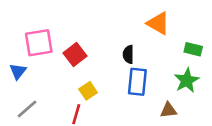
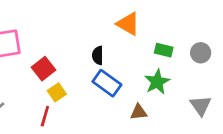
red square: (75, 54) -> (44, 69), moved
blue rectangle: (137, 82) -> (107, 83), turned -60

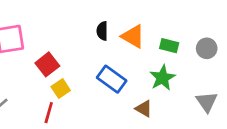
orange triangle: (128, 24) -> (133, 36), moved
black semicircle: (98, 55) -> (102, 31), moved
brown triangle: (139, 112) -> (144, 109), turned 36

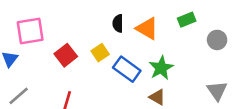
green rectangle: (169, 46) -> (187, 20), moved, turned -36
green star: (162, 78) -> (161, 68), moved
yellow square: (61, 88) -> (100, 53), moved

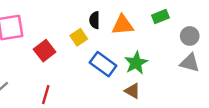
orange triangle: (147, 28) -> (123, 25), turned -35
yellow square: (100, 53) -> (79, 37), moved
gray triangle: (217, 91) -> (190, 63), moved, turned -40

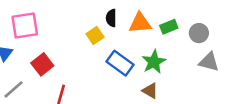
green rectangle: (160, 16) -> (169, 27), moved
gray circle: (190, 36) -> (199, 33), moved
red square: (45, 51) -> (42, 64), moved

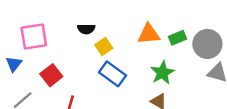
black semicircle: (111, 18) -> (86, 29), moved, turned -91
gray circle: (199, 33) -> (207, 44), size x1.5
blue rectangle: (120, 63) -> (113, 74), moved

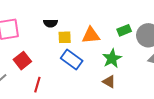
orange triangle: (149, 34) -> (91, 35), moved
yellow square: (104, 46) -> (65, 37), turned 32

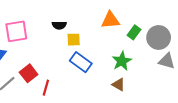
green rectangle: (124, 30) -> (134, 32), turned -32
orange triangle: (91, 35) -> (110, 20), moved
red square: (22, 61) -> (29, 73), moved

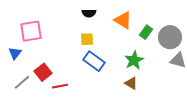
orange triangle: (110, 20) -> (123, 20), turned 36
black semicircle: (59, 25) -> (89, 13), moved
red line: (46, 88) -> (60, 86), turned 63

